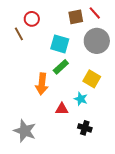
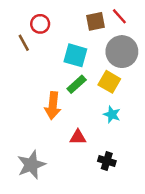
yellow square: (92, 79) -> (109, 82), moved
cyan star: (81, 99) -> (112, 114), moved
gray star: (25, 131) -> (31, 165), turned 30

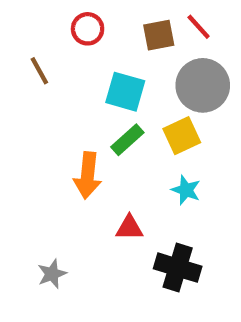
red circle: (40, 24) -> (88, 29), moved
yellow square: (109, 82) -> (182, 136), turned 35
black cross: (107, 161) -> (178, 268), size x1.5
gray star: (31, 165) -> (52, 274), size x0.6

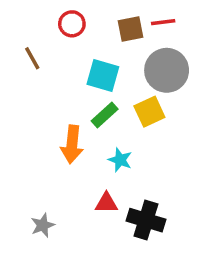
red line: (199, 27) -> (163, 22), turned -55
cyan star: (186, 190) -> (120, 160), moved
red triangle: (129, 228) -> (106, 203), moved

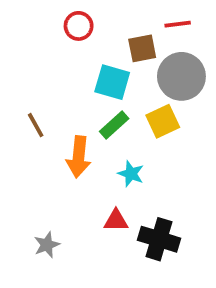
brown square: (130, 29) -> (142, 48), moved
brown line: (32, 58) -> (36, 125), moved

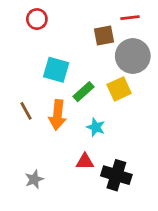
red circle: (79, 26) -> (37, 19), moved
cyan square: (112, 82) -> (56, 70), moved
brown line: (36, 125) -> (26, 111), moved

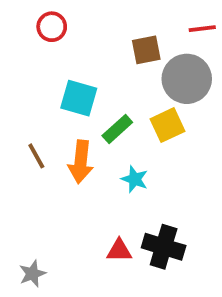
red line: (130, 18) -> (202, 29), moved
red triangle: (85, 161) -> (119, 251), moved
gray star: (34, 179) -> (32, 274), moved

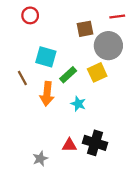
brown line: (36, 156) -> (22, 78), moved
gray star: (32, 274) -> (40, 159), moved

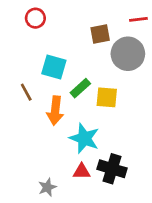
yellow square: (97, 72) -> (107, 97), moved, turned 30
cyan star: (78, 104) -> (84, 138), moved, size x1.6

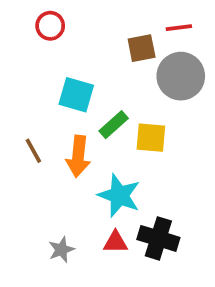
red line: (138, 19) -> (179, 28), moved
brown line: (26, 92) -> (33, 151), moved
gray star: (47, 187) -> (61, 250), moved

